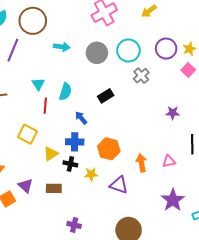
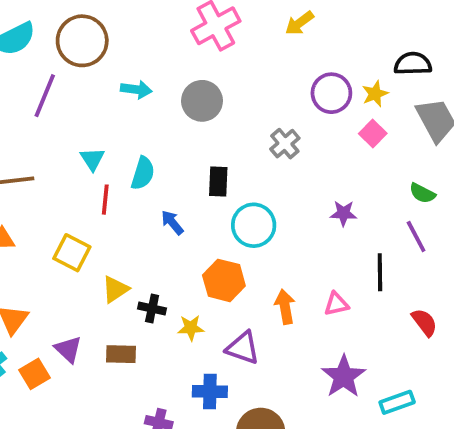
cyan circle: (128, 51) -> (254, 225), moved
black rectangle: (106, 96) -> (218, 181), turned -56
blue cross: (75, 142) -> (210, 392), moved

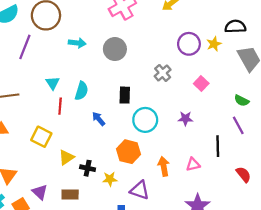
pink square: (373, 133) -> (201, 83), moved
purple star: (343, 213) -> (185, 119), moved

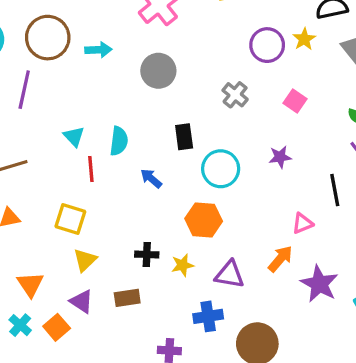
cyan arrow: (77, 43) -> (98, 50), moved
yellow triangle: (66, 157) -> (85, 260), moved
orange arrow: (164, 166) -> (280, 259), moved, turned 60

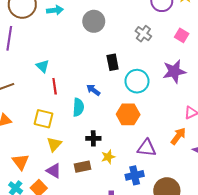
cyan semicircle: (119, 141) -> (78, 107), moved
purple star: (280, 157) -> (174, 71), size x1.6
yellow star: (183, 265) -> (108, 157), moved

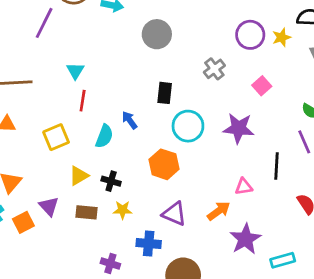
yellow square: (43, 119) -> (56, 137), turned 36
yellow triangle: (54, 144) -> (79, 176), moved

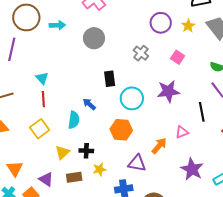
yellow star: (282, 37) -> (188, 26), moved
red line: (83, 101) -> (43, 99), moved
orange arrow: (219, 211) -> (159, 146), moved

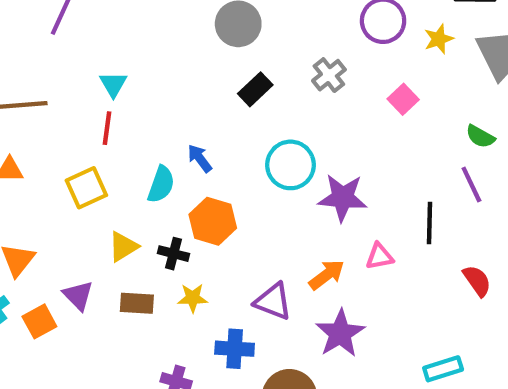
black rectangle: (110, 79) -> (255, 89), moved, turned 42
purple star: (168, 91) -> (343, 198), moved
orange hexagon: (121, 130) -> (213, 221), moved
purple star: (192, 169) -> (340, 333), moved

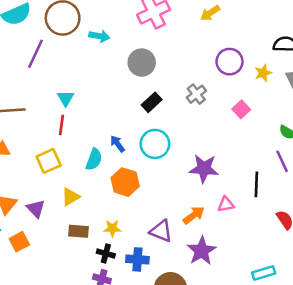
cyan circle: (290, 165) -> (155, 144), moved
black cross: (174, 254) -> (106, 253), moved
purple triangle: (78, 295) -> (36, 209), moved

